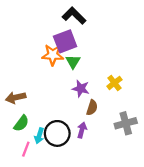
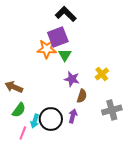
brown arrow: (16, 98) -> (14, 87), turned 36

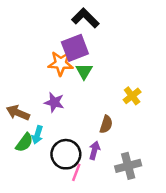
purple star: (72, 79) -> (54, 102), moved
gray cross: (112, 110) -> (128, 166), moved
cyan arrow: (35, 121) -> (37, 135), moved
pink line: (23, 133) -> (76, 172), moved

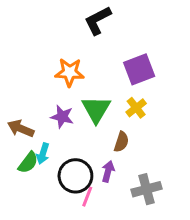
black L-shape: (85, 18) -> (98, 20), turned -72
purple square: (75, 48) -> (139, 69), moved
green triangle: (84, 71) -> (96, 109), moved, size x1.5
yellow cross: (132, 96) -> (136, 108), moved

